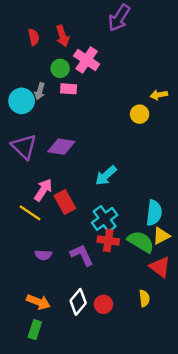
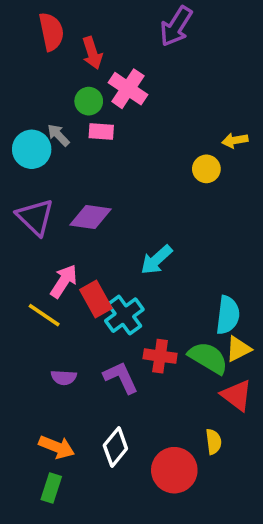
red semicircle: (34, 37) -> (51, 32), moved, size x1.5
gray arrow: (40, 91) -> (58, 135), turned 119
cyan cross: (105, 219) -> (124, 315), moved
red circle: (103, 304) -> (174, 470), moved, size x1.6

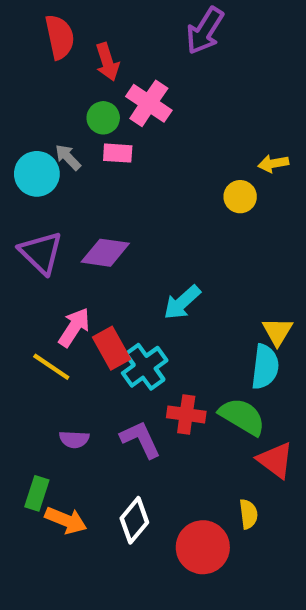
yellow triangle: (238, 349) -> (277, 331), moved, turned -32
green rectangle: (51, 488) -> (37, 493), moved

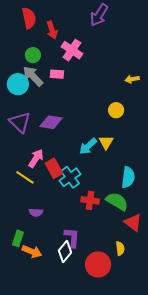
green circle: (103, 118) -> (33, 55), moved
gray arrow: (68, 157) -> (33, 76), size x1.6
yellow circle: (240, 197) -> (116, 110), moved
yellow triangle: (277, 331) -> (106, 142), moved
purple L-shape: (141, 439) -> (72, 237), moved, turned 30

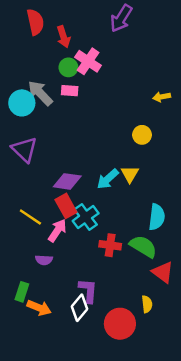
green circle: (33, 55) -> (68, 67), moved
purple diamond: (51, 122) -> (67, 181), moved
pink arrow: (36, 158) -> (57, 230), moved

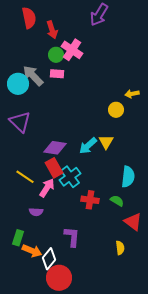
yellow arrow: (162, 97) -> (132, 94), moved
green semicircle: (143, 246) -> (117, 201), size x0.6
white diamond: (79, 308) -> (49, 259), moved
red circle: (120, 324) -> (59, 278), moved

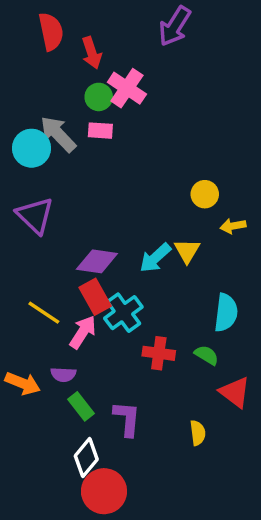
yellow arrow: (132, 94) -> (233, 226), moved
green rectangle: (18, 238) -> (81, 406), moved, turned -56
yellow semicircle: (120, 248) -> (198, 433), moved
orange arrow: (32, 251) -> (23, 383), moved

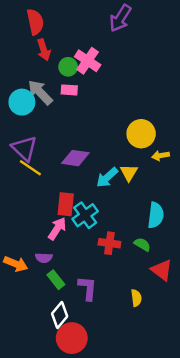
red arrow: (92, 53) -> (44, 50), moved
yellow circle: (205, 194) -> (141, 134), size x1.5
purple diamond: (97, 261) -> (75, 158), moved
red rectangle: (95, 297) -> (66, 204), turned 35
yellow line: (44, 313) -> (30, 168), moved

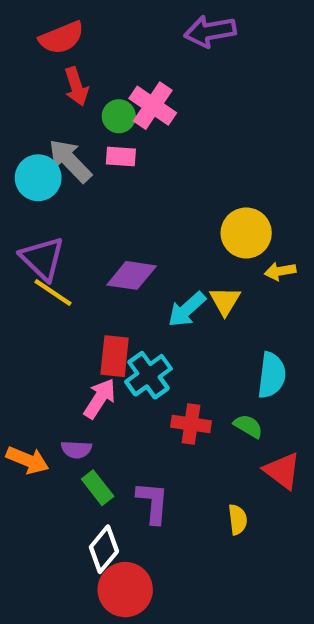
purple arrow: (120, 18) -> (210, 31), turned 48
red semicircle: (35, 22) -> (61, 38), turned 80

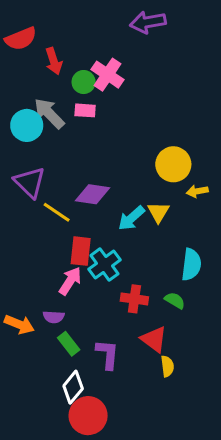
red semicircle: (61, 38) -> (21, 39), moved
yellow line: (53, 292) -> (57, 212), moved
red triangle: (282, 471) -> (154, 339), moved

